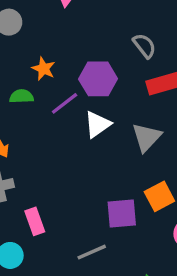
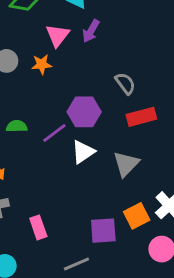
orange star: (44, 69) -> (42, 64), moved, turned -30
pink rectangle: (35, 221) -> (38, 227), moved

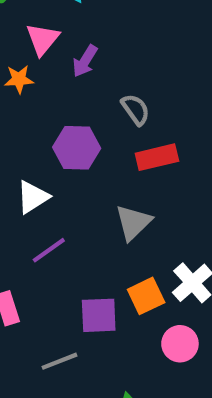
purple arrow: (91, 31) -> (85, 61), moved
purple line: (54, 133) -> (49, 250), moved
white triangle: (83, 152) -> (33, 197), moved

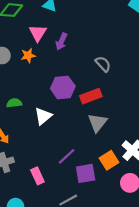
gray semicircle: (136, 109) -> (103, 64), moved
red rectangle: (157, 157) -> (91, 96), moved
purple line: (49, 250) -> (67, 156), moved

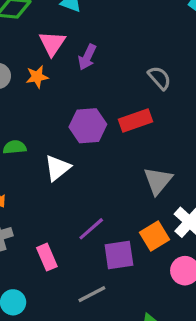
gray semicircle: (103, 64) -> (159, 78), moved
red rectangle: (91, 96) -> (136, 121), moved
gray triangle: (97, 123) -> (158, 181), moved

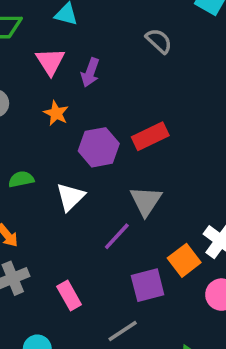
orange star: (37, 77) -> (56, 113), moved, turned -30
gray semicircle: (159, 78) -> (159, 41), moved
gray triangle: (158, 181) -> (146, 201), moved
purple line: (91, 229) -> (117, 236), moved

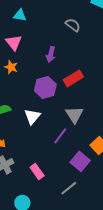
purple arrow: (90, 72) -> (51, 54), moved
orange star: (56, 113) -> (11, 67), moved
purple square: (148, 285) -> (80, 161), turned -30

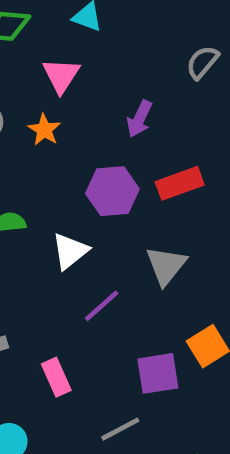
gray semicircle: (73, 25) -> (202, 62), turned -98
purple line: (60, 136) -> (102, 306), moved
purple square: (80, 161) -> (158, 373), turned 30

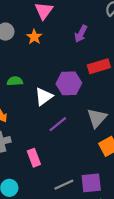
purple hexagon: (112, 191) -> (69, 83), moved
gray triangle: (166, 266) -> (97, 118), moved
purple square: (158, 373) -> (91, 183), moved

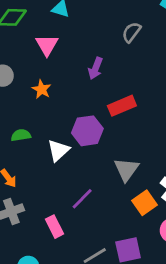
orange star: (34, 37) -> (42, 89), moved
purple line: (58, 124) -> (82, 199), moved

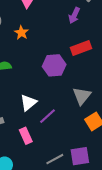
purple arrow: (96, 68) -> (74, 15), moved
white triangle: (58, 150) -> (28, 103), moved

